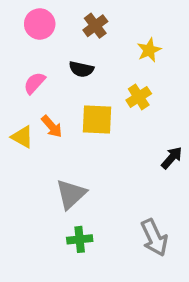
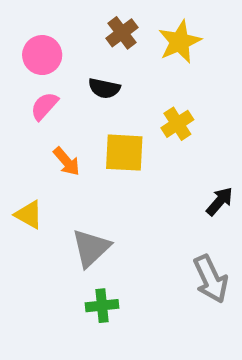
pink circle: (40, 24) -> (42, 55), moved
yellow star: (149, 50) -> (180, 42), moved, size x1.4
yellow triangle: (22, 137) -> (29, 215), moved
gray arrow: (154, 238) -> (211, 279), moved

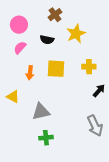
yellow star: (180, 42) -> (76, 34), moved
yellow cross: (177, 124) -> (89, 67), moved, turned 32
orange arrow: (67, 161) -> (30, 73), turned 48
gray triangle: (91, 248) -> (41, 112), turned 30

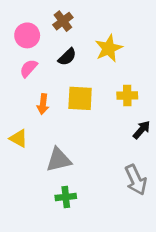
brown cross: (55, 15) -> (63, 21), moved
black semicircle: (47, 40) -> (67, 57), turned -56

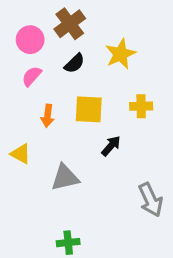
brown cross: (63, 21) -> (70, 24), size x1.4
black arrow: (142, 130) -> (111, 146), moved
green cross: (66, 197) -> (68, 243), moved

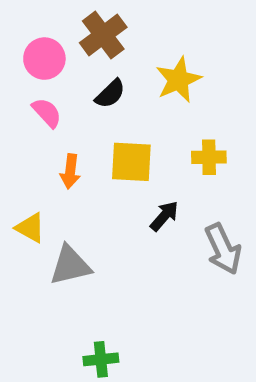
pink semicircle: (32, 76) -> (47, 113), turned 95
gray triangle: (65, 178) -> (70, 265), moved
gray arrow: (151, 200) -> (223, 249), moved

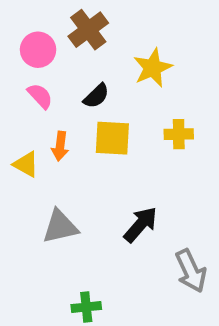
black semicircle: (110, 94) -> (96, 96), moved
black arrow: (164, 216) -> (141, 225), moved, size x1.4
yellow triangle: (30, 228) -> (26, 164), moved
gray arrow: (223, 249) -> (191, 271), moved

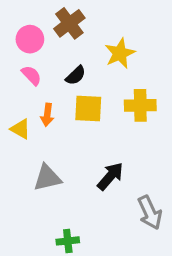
yellow cross: (179, 134) -> (140, 105), size x1.4

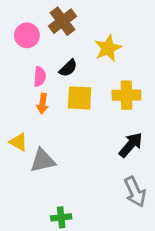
pink semicircle: (31, 75) -> (40, 77), moved, turned 48
yellow triangle: (20, 129) -> (18, 142), moved
black arrow: (110, 176) -> (131, 145), moved

